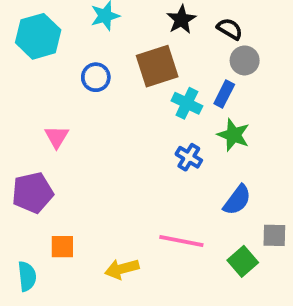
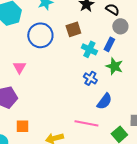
brown square: (157, 66) -> (73, 29), size x0.7
blue circle: (96, 77) -> (40, 35), size x1.6
blue semicircle: (237, 200) -> (104, 101), moved

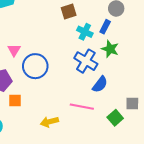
blue circle: (40, 35) -> (35, 66), moved
blue cross: (90, 78) -> (86, 61), size x1.6
orange square: (22, 126) -> (15, 101), moved

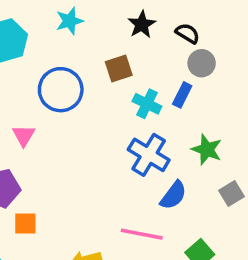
green star: (110, 49) -> (207, 150), moved
blue circle: (35, 66) -> (61, 90), moved
gray square: (132, 104) -> (231, 194), moved, turned -32

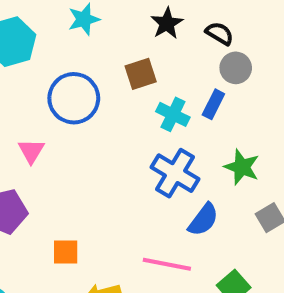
orange square: (25, 224) -> (66, 252), moved

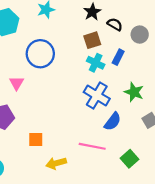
black semicircle: (219, 33) -> (115, 24), moved
gray circle: (236, 68) -> (140, 35), moved
brown square: (141, 74) -> (92, 40), moved

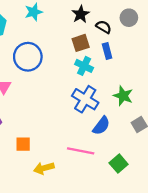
gray circle: (140, 35) -> (129, 18), moved
blue rectangle: (118, 57) -> (107, 51), moved, turned -42

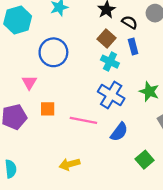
brown square: (81, 43) -> (106, 38), turned -30
blue semicircle: (101, 126) -> (119, 132), moved
orange square: (23, 144) -> (48, 109), moved
pink line: (81, 151) -> (83, 120), moved

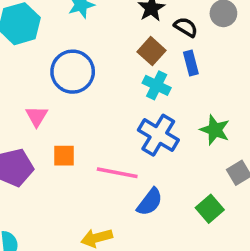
blue semicircle: (119, 132) -> (150, 202), moved
green square: (145, 160) -> (210, 209), moved

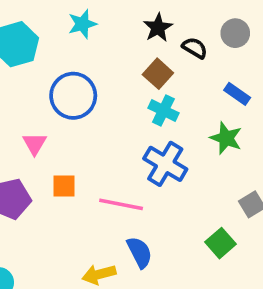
blue rectangle: (191, 63) -> (237, 94), moved, turned -40
green star: (215, 130) -> (226, 138), moved
blue semicircle: (150, 202) -> (139, 252), moved, turned -64

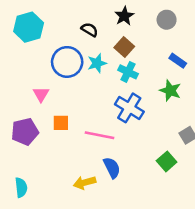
cyan star: (82, 24) -> (97, 63), moved
gray circle: (235, 33) -> (167, 20), moved
black semicircle: (195, 48) -> (89, 30), moved

